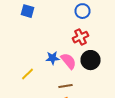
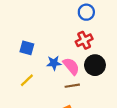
blue square: (28, 11) -> (27, 48), moved
brown line: (66, 86) -> (72, 86), moved

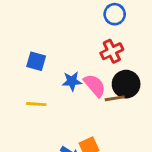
yellow line: (27, 80) -> (36, 104), turned 48
brown line: (72, 86) -> (115, 98), moved

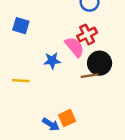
blue square: (36, 61) -> (21, 26), moved
pink semicircle: (95, 85) -> (75, 47), moved

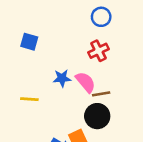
pink semicircle: (75, 47) -> (85, 82), moved
black circle: (100, 63) -> (97, 116), moved

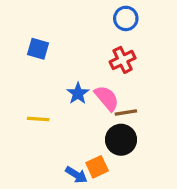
blue star: (62, 78) -> (78, 93), turned -30

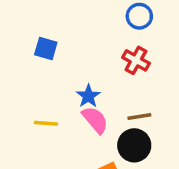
red cross: (123, 60) -> (136, 60), turned -35
pink semicircle: (107, 98) -> (95, 120), moved

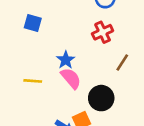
red cross: (136, 60) -> (103, 32), turned 36
brown line: (139, 116) -> (122, 63), moved, turned -48

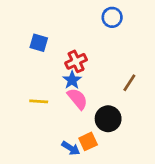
red cross: (103, 32) -> (76, 61), moved

